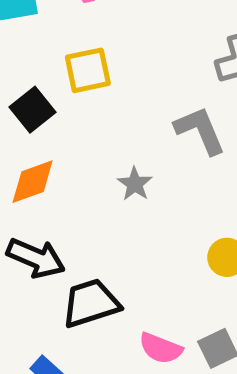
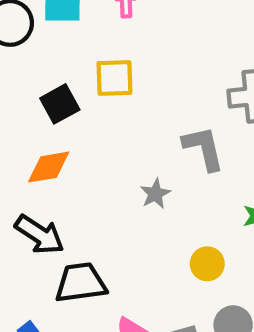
gray star: (135, 184) -> (155, 194), moved

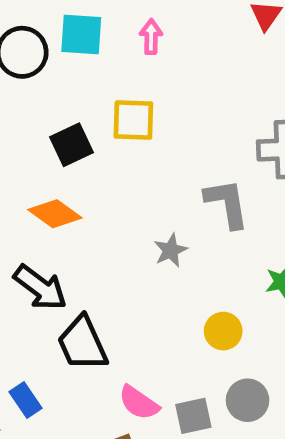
orange diamond: (49, 167) -> (55, 214), turned 42
black trapezoid: (81, 283) -> (82, 343), turned -110

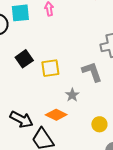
yellow square: (133, 120) -> (50, 68), moved
orange diamond: (55, 214) -> (56, 115), moved

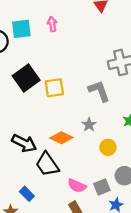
black square: (24, 59) -> (26, 78), size x1.4
gray star: (72, 95) -> (89, 125), moved

